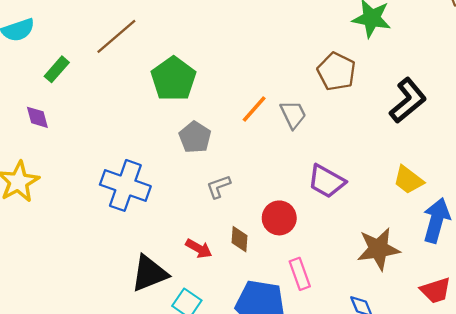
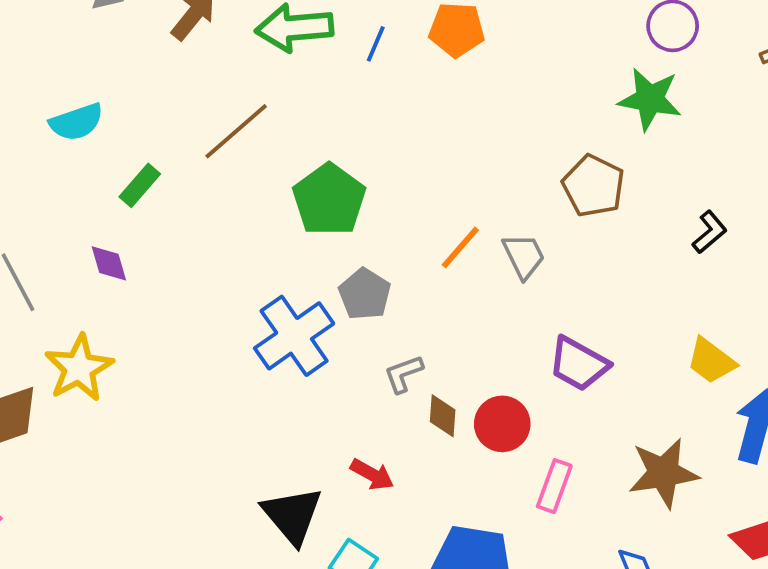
black L-shape: (408, 101) -> (710, 232), size x0.6
blue cross: (125, 185) -> (294, 336), moved, turned 36
brown diamond: (240, 239) -> (443, 416), moved
black triangle: (149, 273) -> (292, 515), turned -48
pink rectangle: (300, 274) -> (554, 486), moved, turned 40

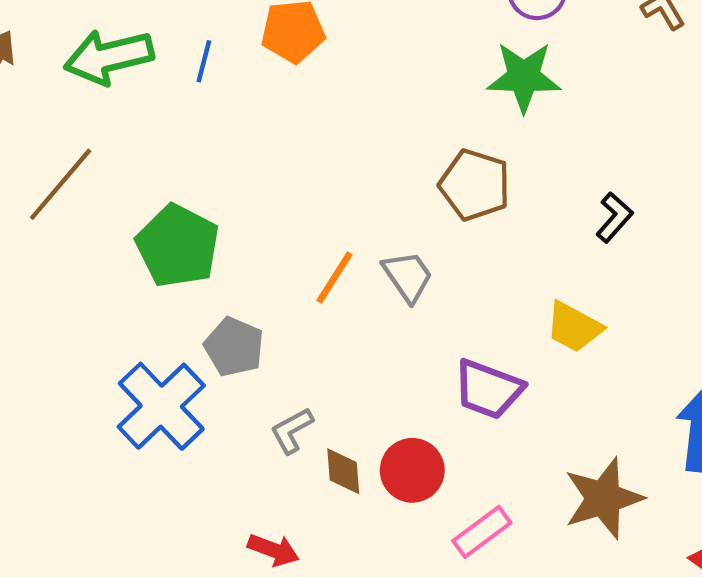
yellow trapezoid: (711, 361) -> (574, 327), moved
pink rectangle: (554, 486) -> (482, 532), turned 42

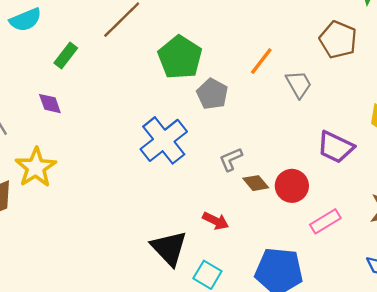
orange line: (334, 278) -> (261, 61), moved
gray pentagon: (234, 347) -> (212, 94), moved
brown diamond: (343, 471) -> (256, 183), turned -40

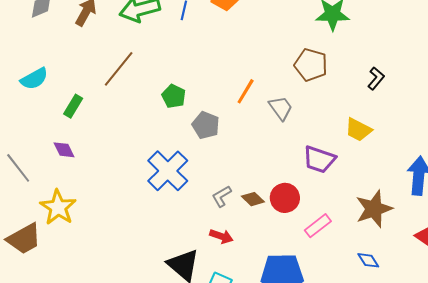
green pentagon: (180, 57) -> (174, 96), size x0.6
gray L-shape: (231, 159) -> (222, 196), moved

